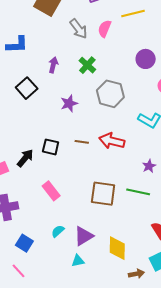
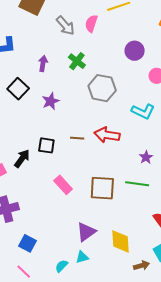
purple star: (69, 103) -> (51, 101), moved
pink rectangle: (51, 191) -> (63, 185), moved
cyan semicircle: (58, 231) -> (61, 266), moved

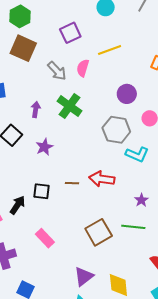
green cross: (77, 61) -> (69, 106), size x1.4
gray hexagon: (102, 88) -> (116, 130), moved
pink rectangle: (63, 185) -> (45, 238), moved
brown square: (102, 188) -> (99, 232), turned -32

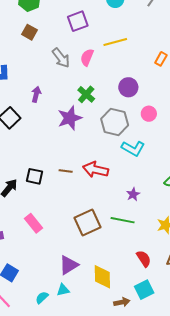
brown square: (23, 48) -> (29, 32), size x0.6
green cross: (69, 106) -> (86, 94), moved, size x0.7
purple star: (44, 147) -> (70, 118), moved, size x1.4

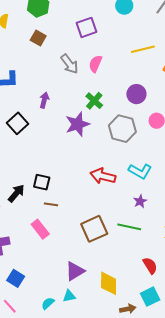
yellow line: (115, 42) -> (143, 49), moved
cyan L-shape: (133, 148) -> (140, 171), moved
brown line: (66, 171) -> (51, 204), moved

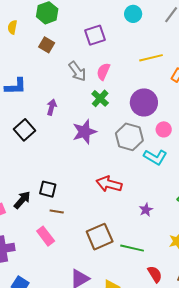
purple circle: (136, 94) -> (144, 102), size x1.4
green cross: (94, 101) -> (100, 98), moved
cyan L-shape: (140, 171) -> (155, 157), moved
green line: (129, 227) -> (132, 248), moved

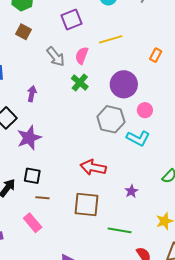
yellow line: (151, 58) -> (111, 39), moved
purple star: (84, 132) -> (29, 138), moved
brown square: (100, 237) -> (86, 204), moved, turned 32

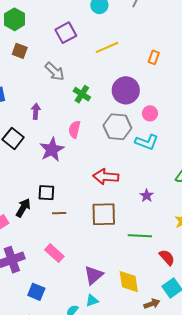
pink semicircle: (82, 56) -> (74, 129), moved
purple star: (29, 138) -> (52, 150), moved
pink rectangle: (33, 223) -> (54, 253), moved

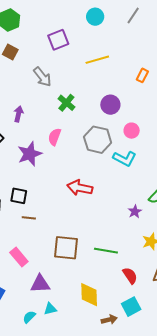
purple circle: (126, 90) -> (110, 105), size x0.7
purple star: (147, 196) -> (135, 212), moved
brown square: (104, 214) -> (66, 248), moved
purple triangle: (94, 275) -> (40, 284), moved, turned 30

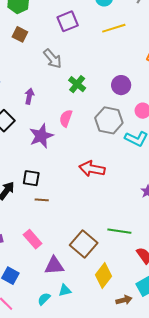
yellow line: (97, 60) -> (114, 28), moved
brown square: (66, 248) -> (84, 244), moved, turned 36
yellow diamond: (89, 295) -> (103, 276), turned 40

